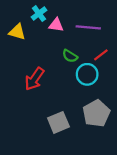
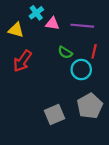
red line: (101, 55) -> (94, 51), turned -40
red arrow: (34, 79) -> (22, 61), moved

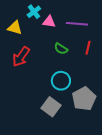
cyan circle: (81, 70) -> (61, 81), moved
gray square: (54, 114) -> (51, 107), turned -30

